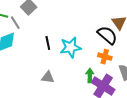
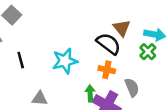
black line: (48, 43) -> (21, 60), moved

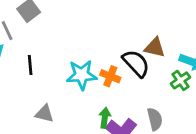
brown triangle: (122, 28) -> (155, 48), turned -48
orange cross: (107, 70) -> (110, 76), moved

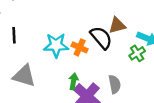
brown triangle: (155, 48) -> (117, 25), turned -30
gray triangle: (44, 114) -> (24, 76), size x1.5

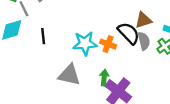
gray triangle: (24, 76) -> (69, 75), moved
gray semicircle: (115, 84) -> (144, 41), moved

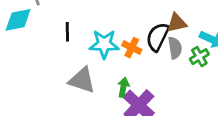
black semicircle: (129, 33) -> (158, 37), turned -115
black line: (43, 36) -> (67, 32), moved

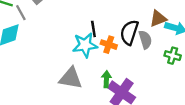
brown triangle: (177, 23) -> (158, 18), moved
black line: (67, 32) -> (93, 29), moved
green cross: (199, 57) -> (173, 56), moved, turned -35

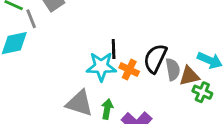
brown triangle: (158, 18) -> (189, 76), moved
green arrow: (106, 79) -> (107, 109), moved

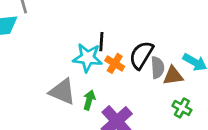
green cross: (202, 92) -> (182, 108), moved

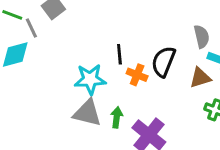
cyan star: (88, 58) -> (90, 79), moved
gray semicircle: (158, 67) -> (202, 37), moved

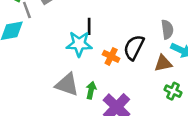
black line: (119, 54) -> (89, 26), moved
cyan star: (90, 79) -> (79, 44), moved

